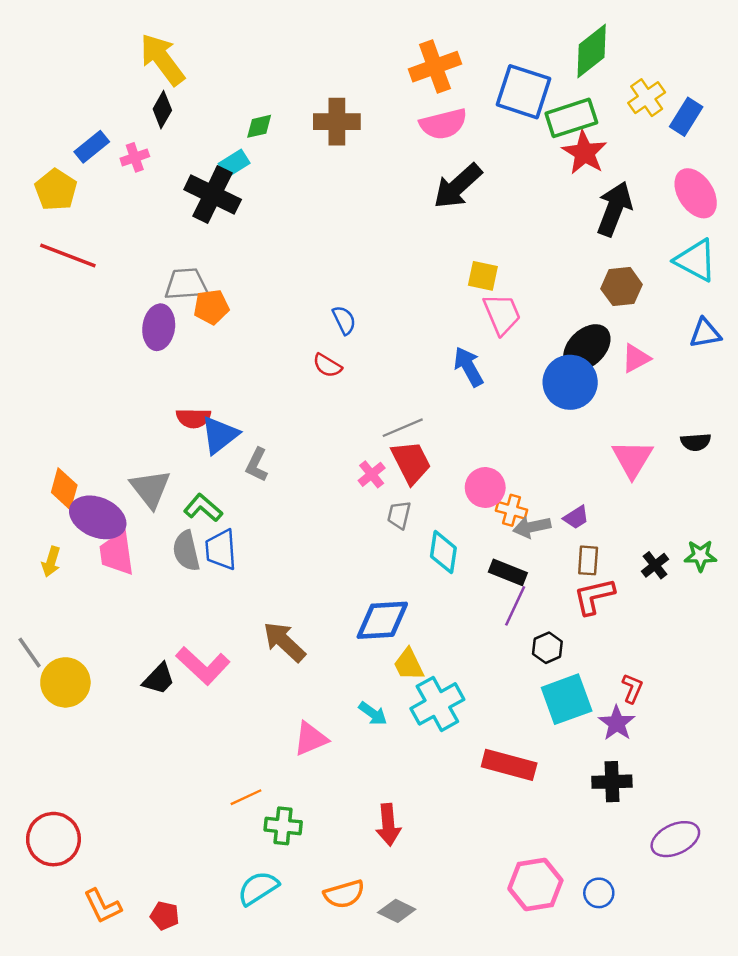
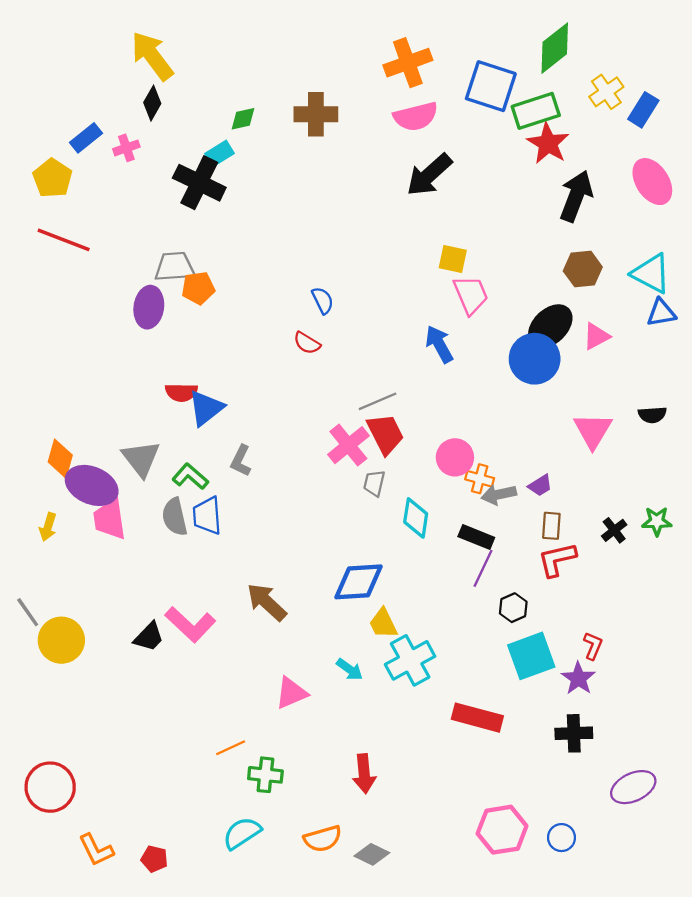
cyan triangle: (696, 260) -> (651, 273), moved
gray L-shape: (257, 465) -> (241, 461), moved
pink cross: (372, 474) -> (348, 445), size x1.6

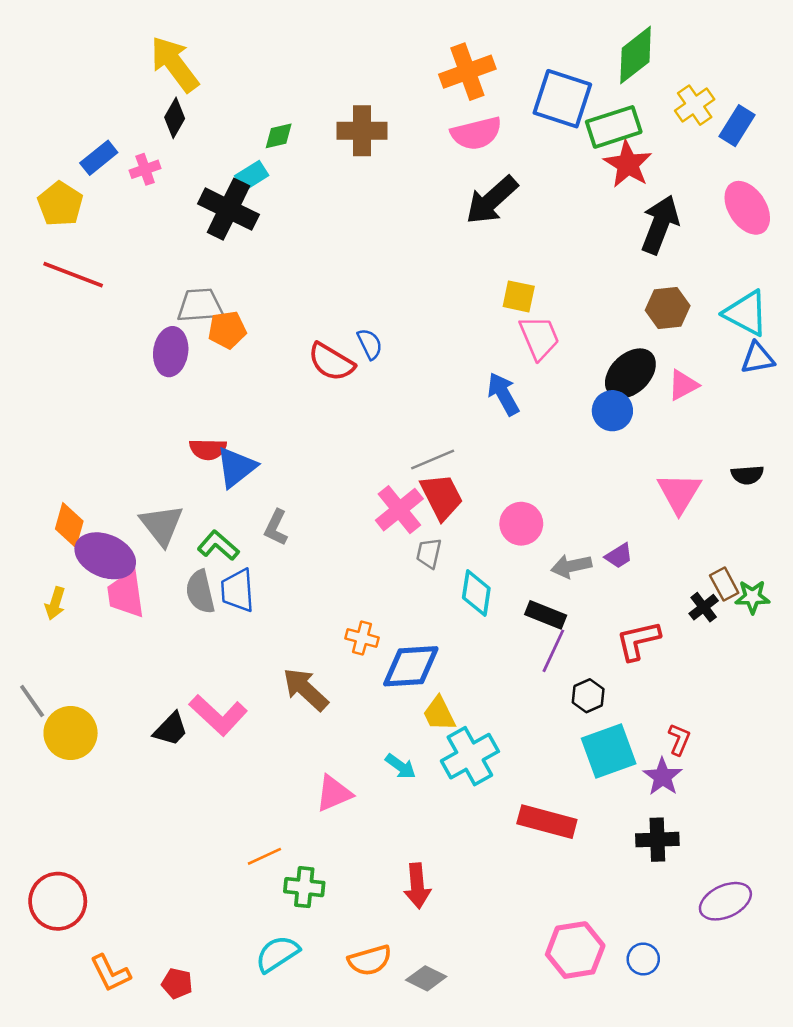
red semicircle: (307, 343) -> (331, 362), moved, size x1.5
blue circle: (535, 359) -> (612, 411), size x0.7
orange cross: (480, 479) -> (362, 638), moved
brown rectangle: (551, 526) -> (724, 584), moved, turned -32

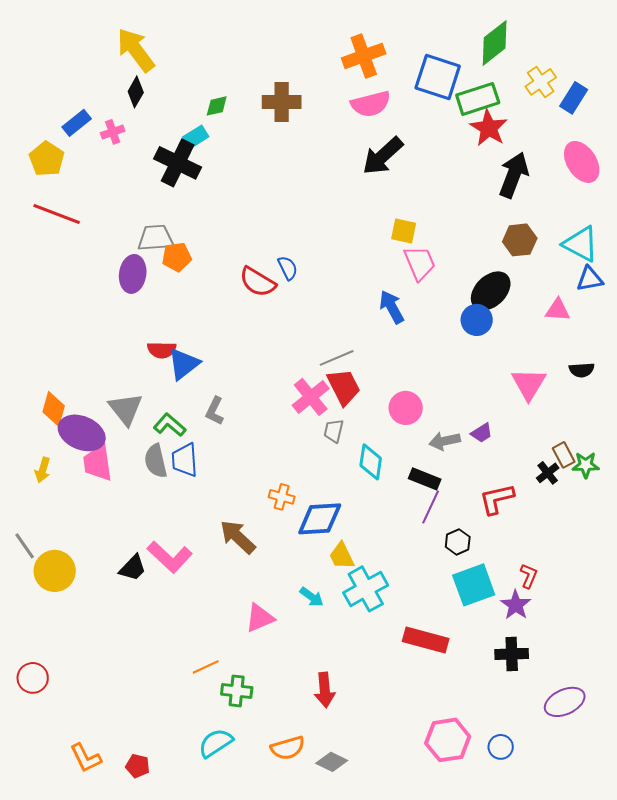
pink triangle: (683, 385) -> (558, 310), moved, turned 32
red circle: (58, 901) -> (33, 678), moved, size x0.7

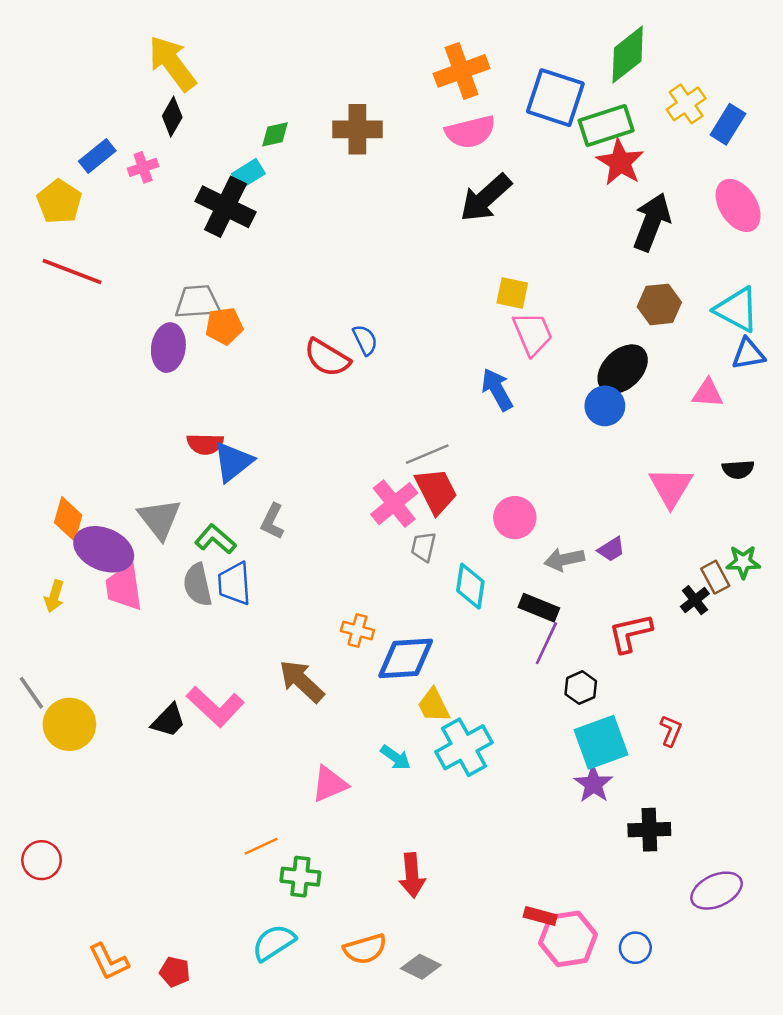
green star: (586, 465) -> (743, 562), moved
purple star: (516, 605) -> (593, 784), moved
red rectangle: (426, 640) -> (540, 916), moved, size x0.6

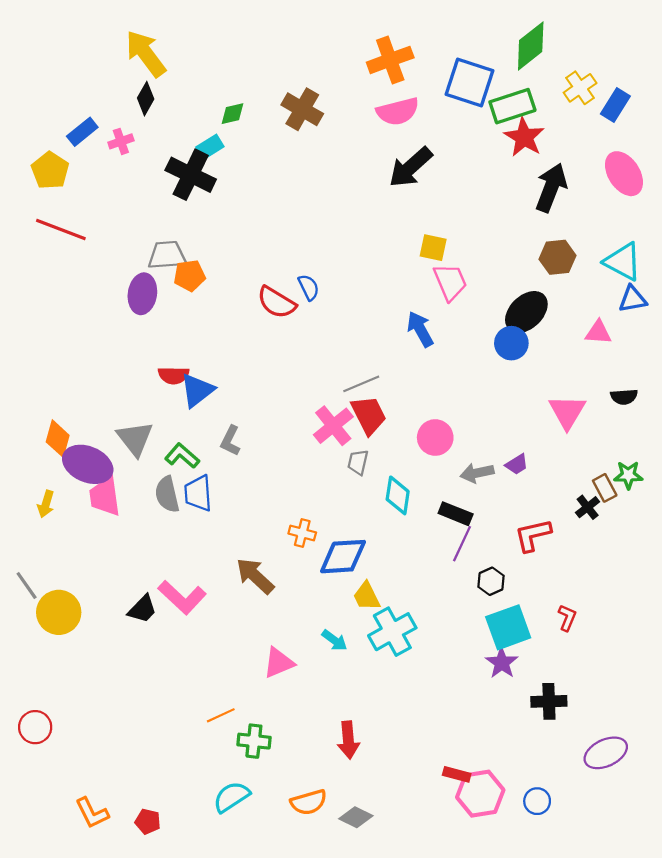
brown cross: (357, 129) -> (302, 109), turned 30

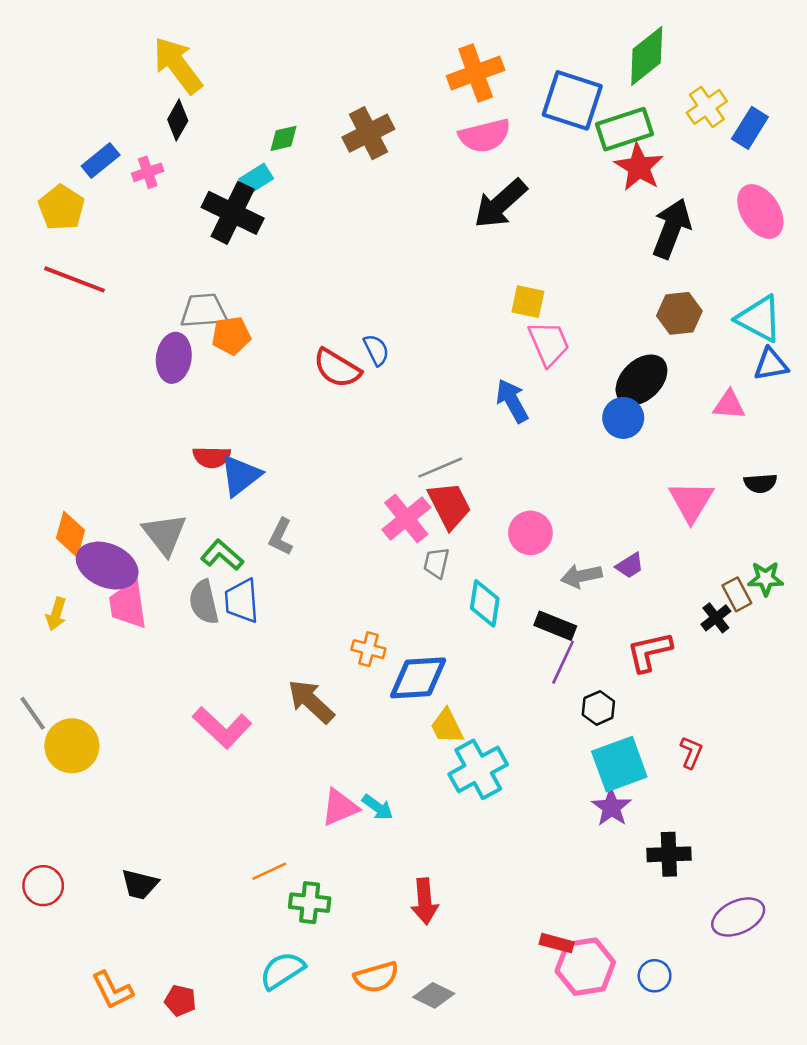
brown cross: (302, 109) -> (368, 133), turned 33
black trapezoid: (142, 609) -> (140, 884), moved, turned 60
cyan arrow: (334, 640) -> (378, 807), moved

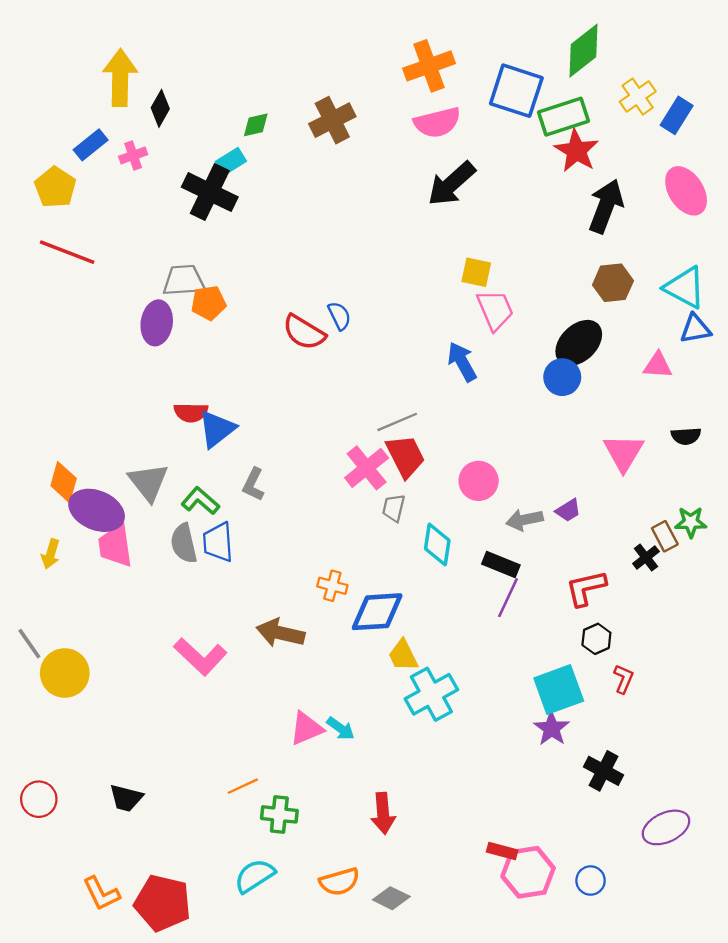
yellow arrow: (178, 65) -> (120, 78), moved, turned 38
brown arrow: (311, 701) -> (280, 633), turned -30
black hexagon: (598, 708) -> (596, 639), moved
black cross: (669, 854) -> (604, 771), turned 30
red pentagon: (180, 1001) -> (163, 903), size x2.0

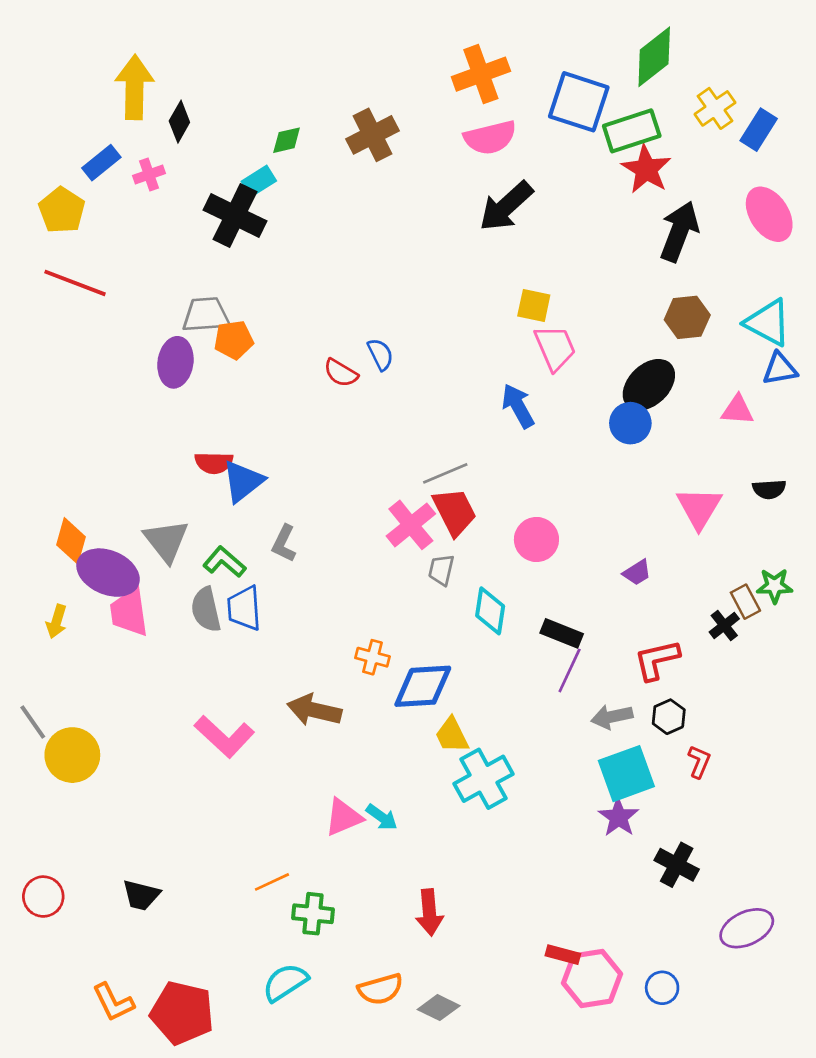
red semicircle: (304, 332) -> (341, 373), size x0.7
gray arrow: (525, 520) -> (612, 717), moved

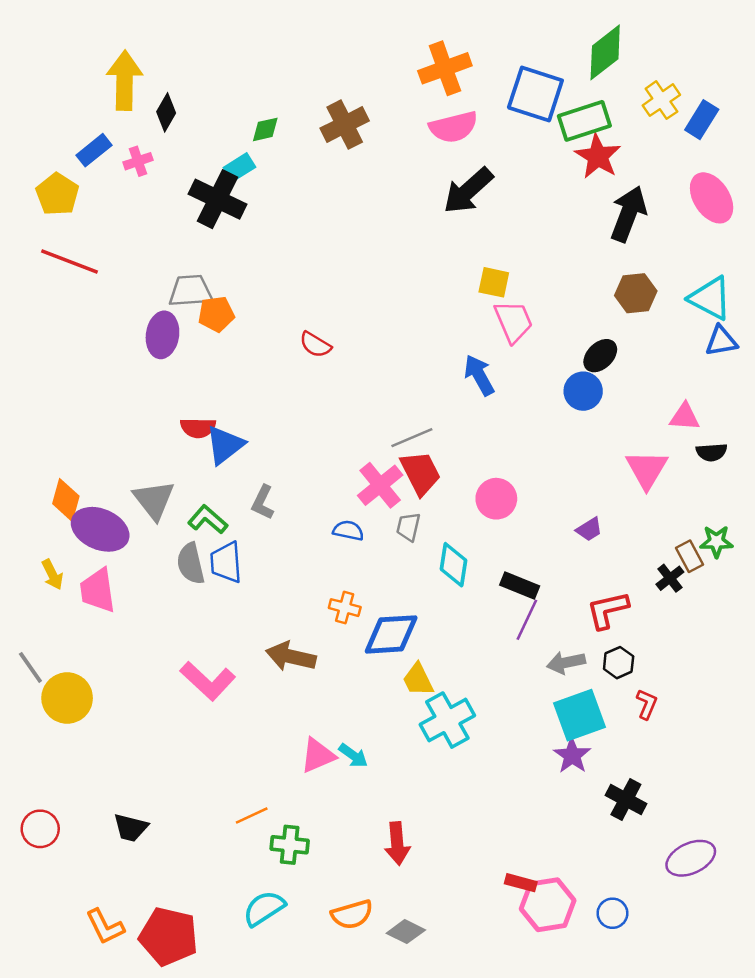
blue semicircle: (380, 354) -> (348, 531), moved, turned -52
black ellipse: (649, 385) -> (600, 356), size x0.7
pink triangle: (737, 410) -> (685, 417), moved
pink trapezoid: (129, 612) -> (98, 590), moved
yellow arrow: (56, 621) -> (52, 575), turned -44

